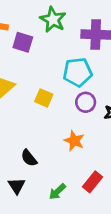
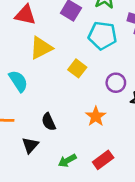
cyan pentagon: (78, 72) -> (103, 36), moved

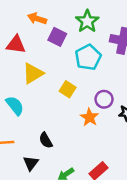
cyan pentagon: (103, 36) -> (88, 57), turned -30
orange star: (96, 116) -> (89, 117), moved

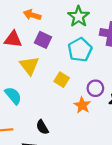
purple square: (57, 37) -> (43, 40), moved
yellow triangle: (33, 73) -> (29, 66), turned -35

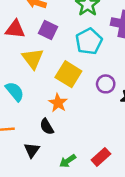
yellow square: (62, 80) -> (68, 74), size x1.5
orange star: (82, 105) -> (58, 103), moved

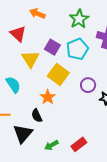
red triangle: (15, 29) -> (18, 34), turned 30
purple square: (48, 30) -> (52, 47), moved
black triangle: (32, 150) -> (23, 134), size x1.5

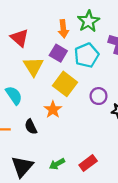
orange arrow: (37, 14) -> (63, 29), moved, turned -119
black semicircle: (37, 116) -> (31, 127), moved
black triangle: (23, 134) -> (22, 167), moved

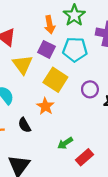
cyan pentagon: (87, 55) -> (75, 49), turned 30
green arrow: (57, 164) -> (65, 143), moved

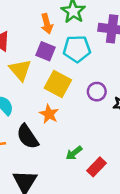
black semicircle: (24, 125) -> (28, 137), size x1.5

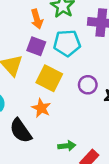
green arrow: (74, 153) -> (67, 146), turned -147

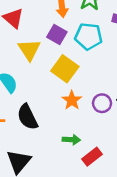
purple circle: (88, 85) -> (102, 103), moved
orange star: (41, 108) -> (72, 100), moved

